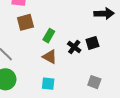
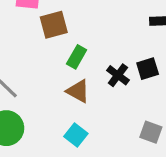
brown square: (25, 22) -> (54, 25), moved
cyan square: (48, 84) -> (76, 135), turned 32

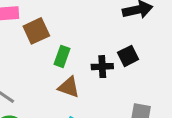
black cross: (118, 75) -> (102, 67), turned -30

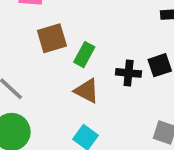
brown square: (36, 31) -> (52, 38), moved

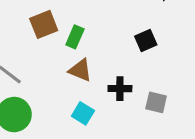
black cross: (129, 73) -> (120, 89), moved

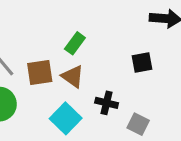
brown square: (44, 24) -> (40, 73), moved
cyan square: (83, 113) -> (66, 118), size x1.4

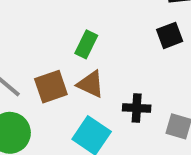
black square: (142, 63) -> (170, 35), moved

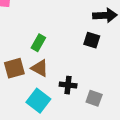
black square: (170, 35) -> (92, 40), turned 35

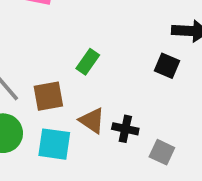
brown triangle: (40, 68) -> (92, 120), moved
cyan square: (38, 101) -> (54, 144), moved, turned -35

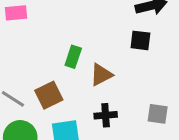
brown triangle: (92, 120) -> (101, 75), moved, turned -45
black cross: (125, 129) -> (106, 115), moved

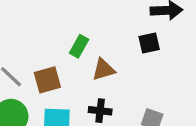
black square: (140, 40) -> (149, 43), turned -30

